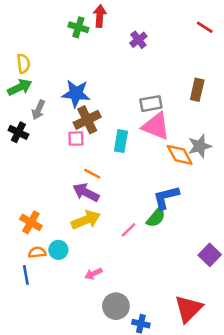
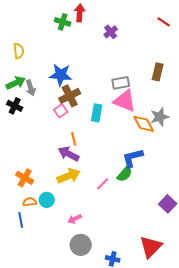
green arrow: (20, 87) -> (16, 83), moved
gray arrow: (38, 110) -> (31, 88), turned -42
pink square: (76, 139) -> (61, 111), turned -32
orange line: (92, 174) -> (74, 139), turned 48
gray circle: (116, 306) -> (81, 245), moved

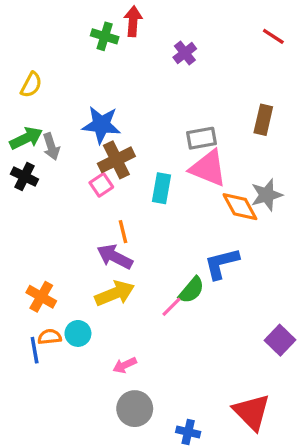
yellow semicircle: (19, 51) -> (31, 85), turned 35
green semicircle: (125, 174) -> (191, 290), moved
blue line: (21, 220) -> (35, 350), moved
red triangle: (151, 247) -> (252, 412), turned -30

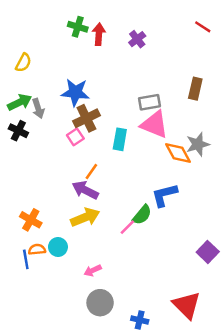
red arrow: (133, 21) -> (99, 34), moved
orange line: (123, 232) -> (91, 172), turned 49

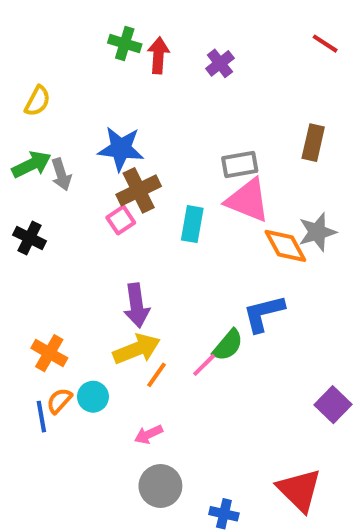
black cross: (18, 131) -> (29, 238), moved
orange line: (91, 172) -> (156, 375), moved
purple arrow: (85, 190) -> (137, 305), turned -125
orange semicircle: (37, 249) -> (59, 401), turned -42

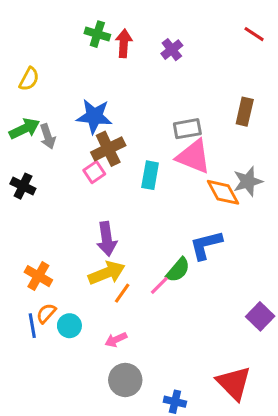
cyan circle: (93, 397) -> (69, 326), moved

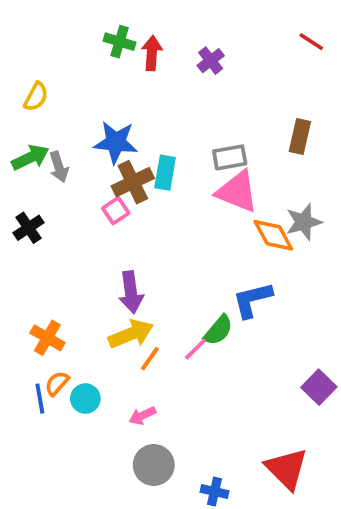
cyan rectangle: (150, 175) -> (165, 173), moved
black cross: (23, 186) -> (28, 228), turned 30

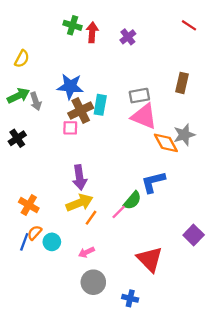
pink square: (116, 211) -> (70, 128), turned 35
blue line: (40, 399) -> (24, 242), turned 30
red triangle: (287, 469) -> (150, 259), moved

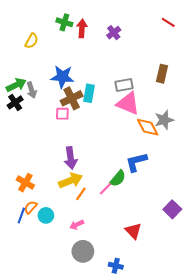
yellow semicircle: (22, 59) -> (32, 41), moved
black cross: (17, 138) -> (15, 102), moved
red triangle: (150, 259) -> (133, 231), size x0.7

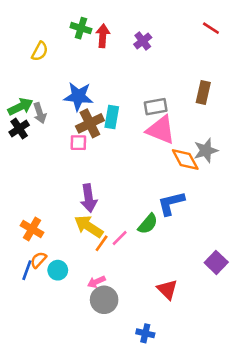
yellow arrow: (71, 181) -> (89, 226), turned -125
pink line: (106, 189) -> (120, 238), moved
gray circle: (83, 251) -> (104, 300), moved

